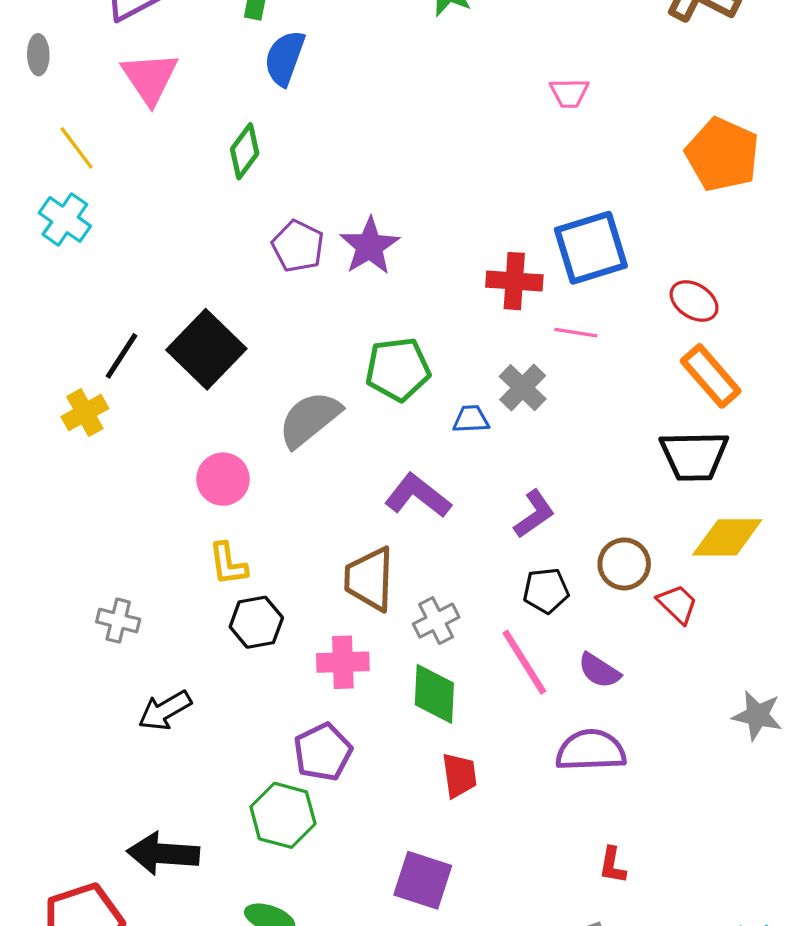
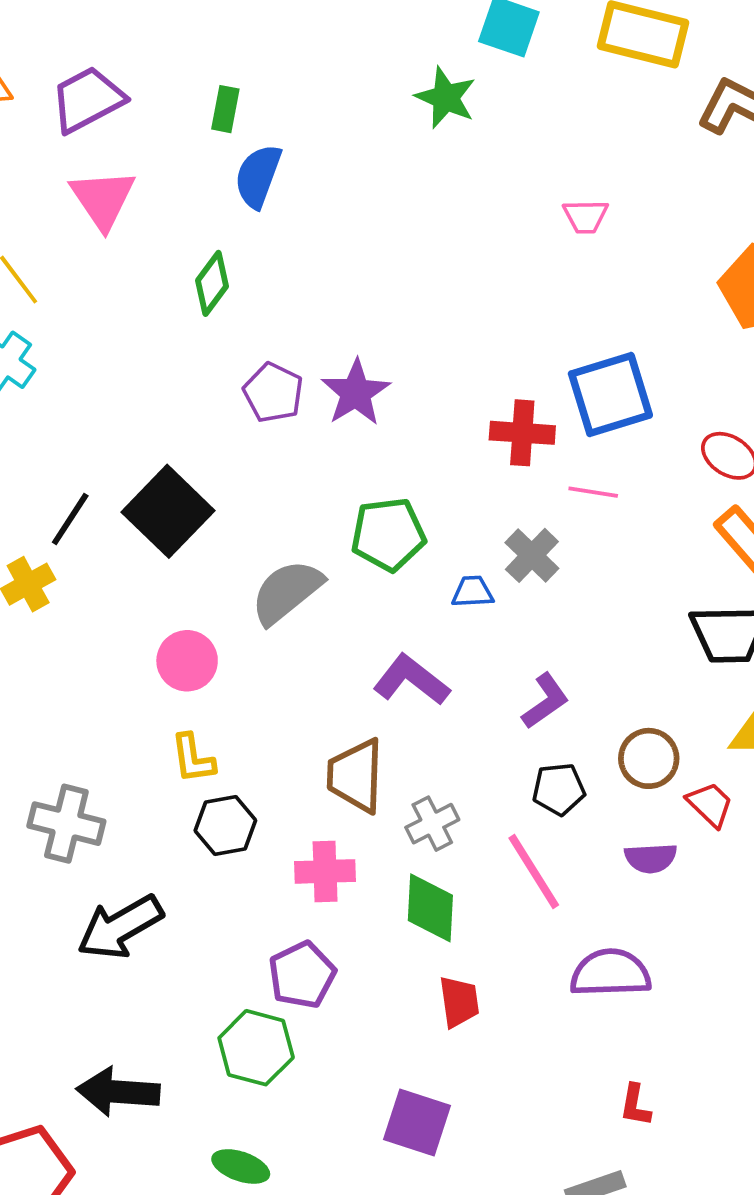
gray cross: (118, 621) -> (66, 824), size x1.5
purple semicircle: (599, 671) -> (651, 858), moved, turned -36
black arrow: (165, 710) -> (120, 927), size x1.4

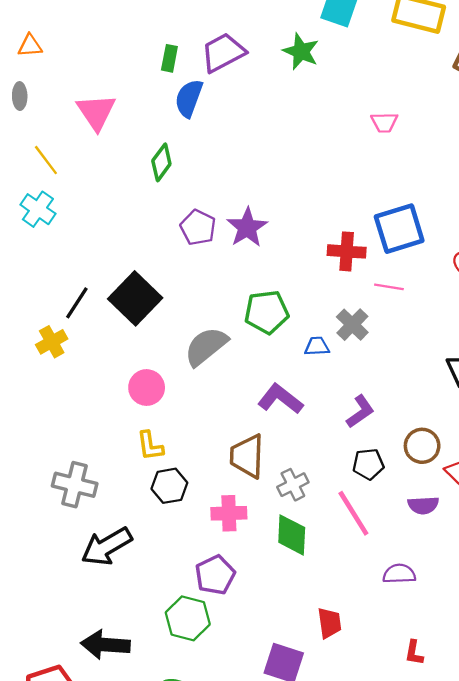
purple trapezoid: (87, 100) -> (223, 53), moved
purple semicircle: (610, 973) -> (399, 574), size x0.7
red trapezoid: (459, 1002) -> (329, 623), moved

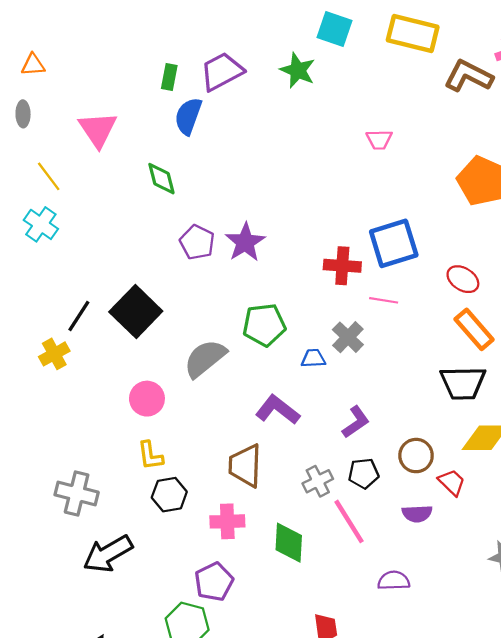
green diamond: (161, 162) -> (161, 179), turned -51
gray cross: (293, 485) -> (318, 481), moved

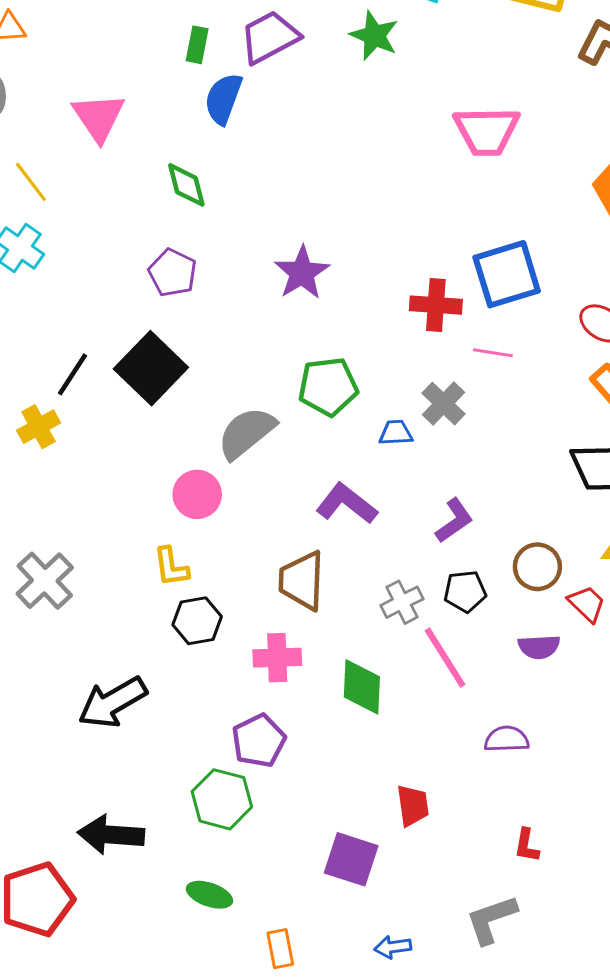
pink trapezoid: (379, 140) -> (487, 131), size x1.8
purple pentagon: (197, 242) -> (173, 273), moved
pink circle: (147, 399) -> (197, 494), moved
gray cross: (77, 493) -> (45, 581), moved, turned 33

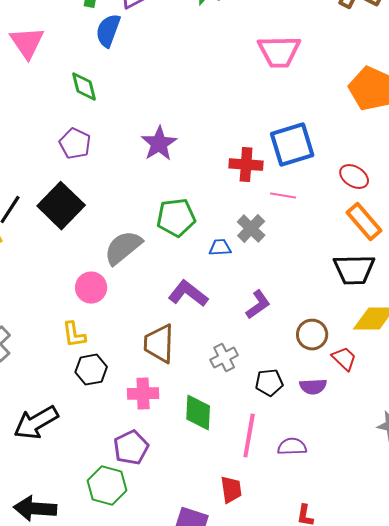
black pentagon: (465, 591) -> (269, 383), moved
pink line: (445, 658) -> (249, 436), moved, turned 42

